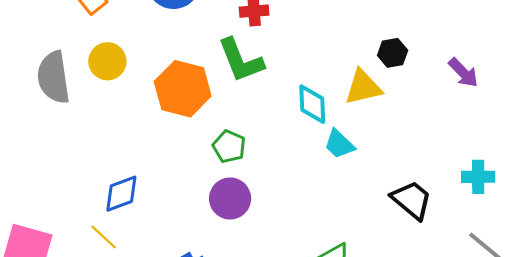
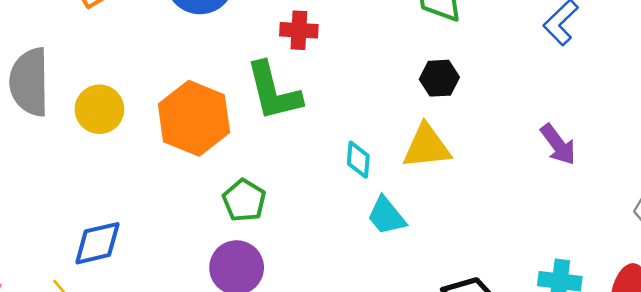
black hexagon: (393, 53) -> (439, 78), moved
yellow circle: (107, 61) -> (99, 109), moved
cyan diamond: (312, 104) -> (358, 160), size x0.7

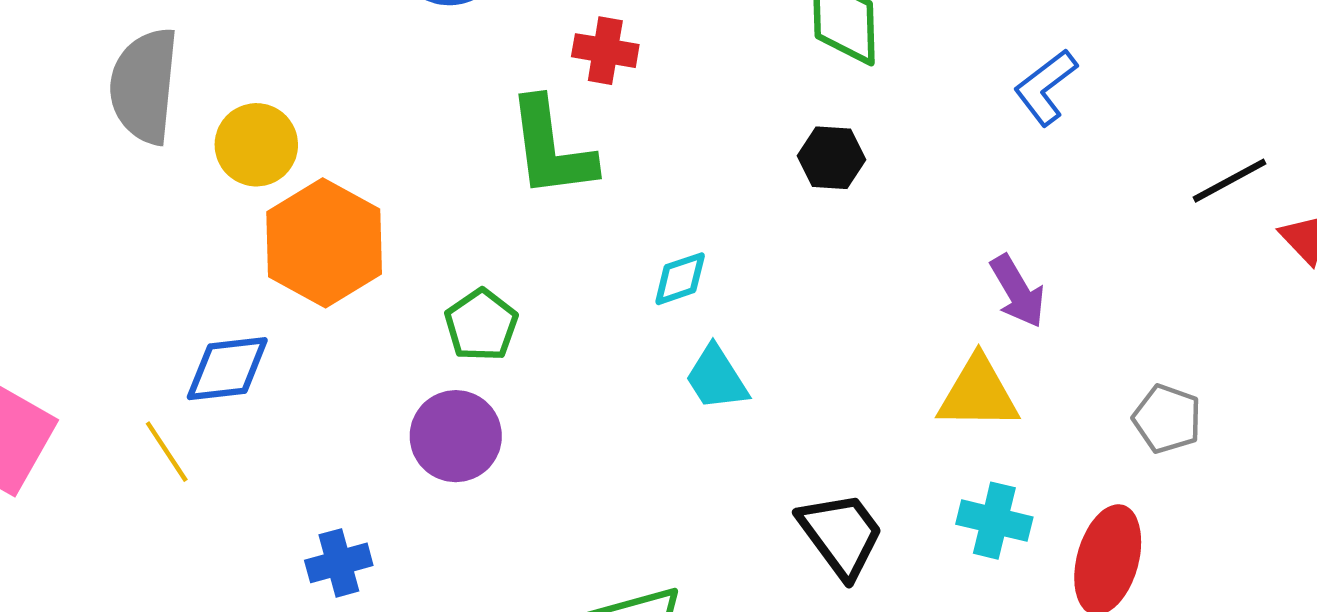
orange hexagon: (194, 118) -> (324, 243), moved
yellow triangle: (427, 146) -> (978, 393), moved
cyan diamond: (358, 160) -> (680, 279), turned 60

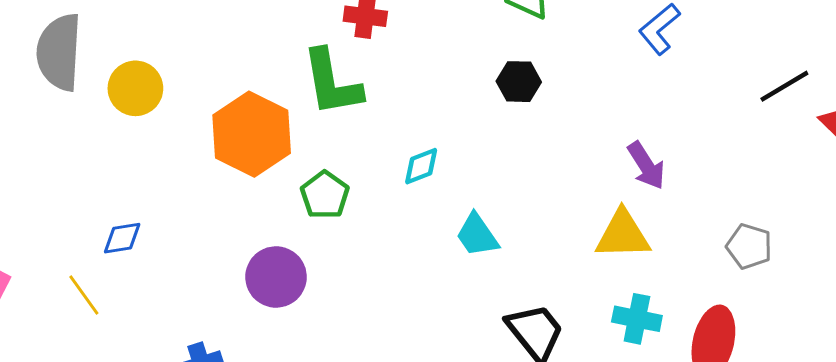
orange hexagon: (324, 243) -> (252, 134), moved
green pentagon: (481, 325) -> (325, 195), moved
blue diamond: (227, 369) -> (122, 238), size x0.7
cyan trapezoid: (717, 378) -> (477, 235), moved

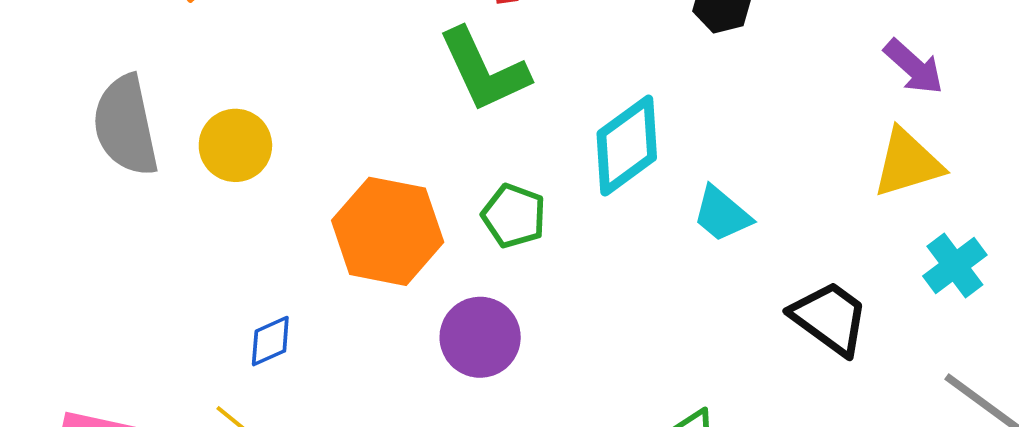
orange hexagon: (252, 134) -> (388, 231), moved
cyan diamond: (421, 166) -> (627, 146), size x1.8
cyan cross: (637, 319) -> (955, 266), turned -33

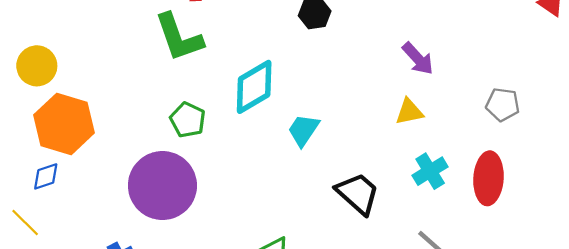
yellow triangle: (908, 163) -> (409, 112), size x0.7
cyan trapezoid: (722, 214) -> (303, 130), turned 78
orange hexagon: (388, 231) -> (64, 124), moved
purple circle: (480, 337) -> (162, 186), size x1.5

